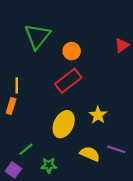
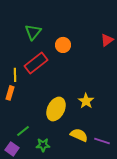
green triangle: (37, 36) -> (33, 32), size x0.7
red rectangle: (68, 81) -> (36, 63), moved
purple line: (116, 149) -> (102, 141), moved

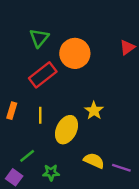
orange circle: (63, 45) -> (75, 53), size x1.6
yellow line: (15, 75) -> (40, 115), moved
yellow star: (86, 101) -> (94, 111), moved

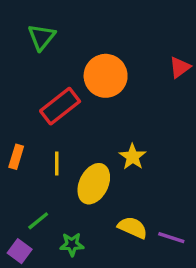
green triangle: (39, 38) -> (42, 37), moved

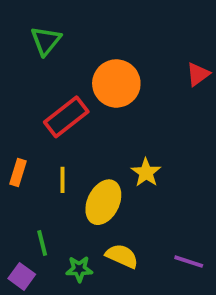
green line: (38, 221) -> (42, 243), turned -65
yellow semicircle: (133, 228) -> (122, 256), moved

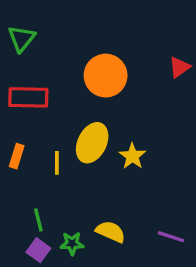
green triangle: (46, 41) -> (22, 39), moved
red rectangle: (66, 117) -> (28, 97), moved, turned 39
yellow ellipse: (103, 202) -> (92, 143), moved
purple square: (22, 276) -> (38, 250), moved

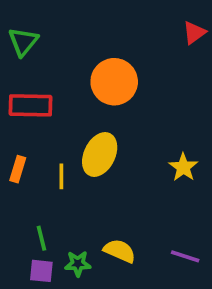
red triangle: (179, 67) -> (194, 33), moved
yellow star: (132, 156) -> (183, 167), moved
purple square: (38, 250) -> (41, 271), turned -30

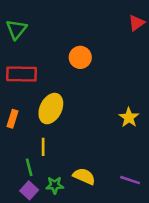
orange circle: (114, 82) -> (80, 57), size x0.7
yellow ellipse: (100, 154) -> (51, 109), moved
yellow line: (61, 176) -> (43, 147), moved
purple square: (41, 271) -> (29, 190), turned 36

